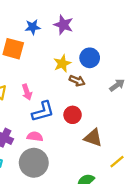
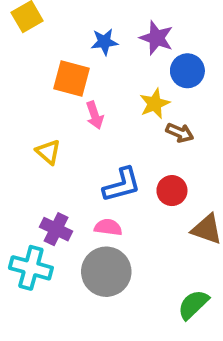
blue circle: (90, 58) -> (187, 71), moved
pink arrow: (27, 92) -> (95, 115), moved

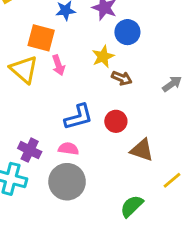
yellow triangle: (48, 152) -> (24, 70), moved, size x1.5

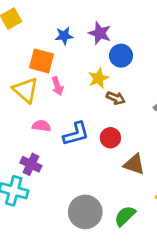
pink semicircle: (68, 149) -> (42, 126), moved
gray circle: (67, 182) -> (85, 212), moved

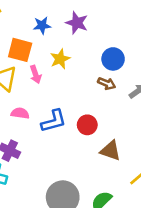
blue circle: (121, 56) -> (113, 59), moved
yellow star: (98, 78) -> (60, 59), moved
brown arrow: (116, 98) -> (107, 84), moved

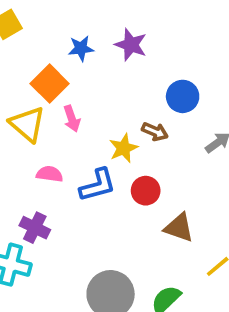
orange square: (20, 50) -> (50, 84), turned 30
yellow star: (60, 59) -> (123, 148), moved
brown arrow: (107, 84) -> (155, 132), moved

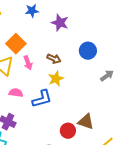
blue star: (81, 48) -> (32, 11), moved
brown arrow: (155, 132) -> (54, 59), moved
red circle: (146, 191) -> (68, 131), moved

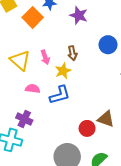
orange square: (16, 44) -> (33, 17), moved
brown arrow: (54, 59) -> (72, 53), turned 56
yellow star: (56, 79) -> (63, 71), moved

